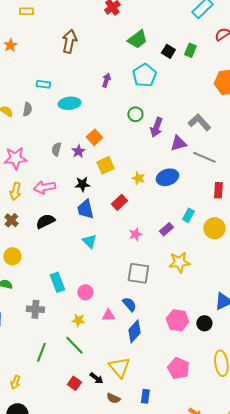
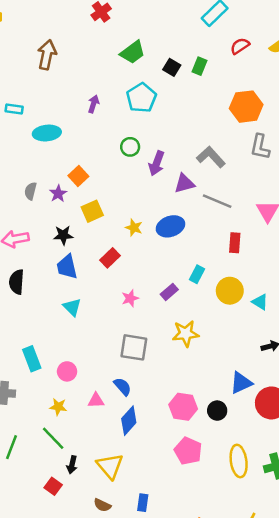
black semicircle: (45, 221) -> (17, 282), turned -60
pink pentagon: (178, 368) -> (188, 451), moved
black arrow: (96, 378) -> (72, 465), moved, turned 64

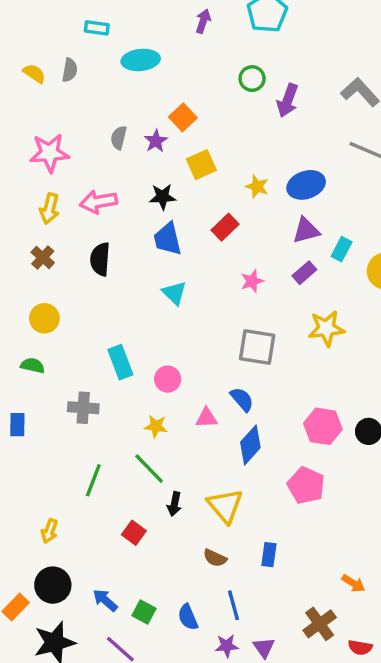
purple triangle: (184, 183) -> (306, 230), moved
pink pentagon: (188, 451) -> (306, 485), moved
red square: (53, 486) -> (134, 533), moved

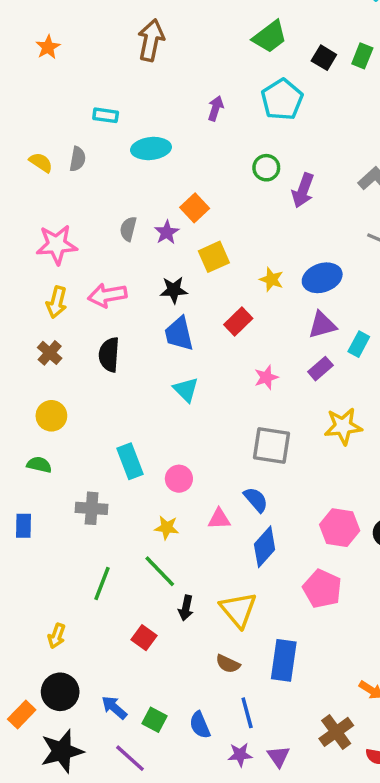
blue rectangle: (269, 555) -> (284, 660), size x1.6

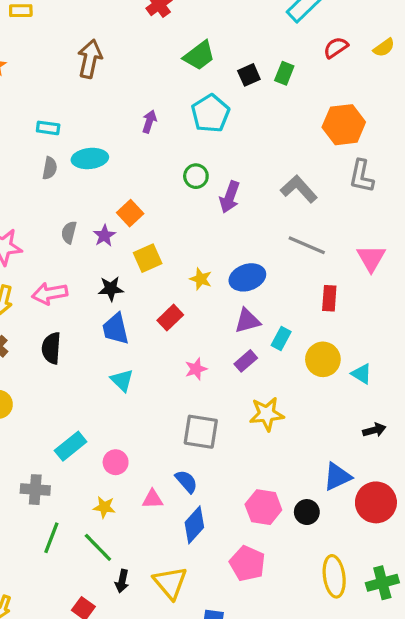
black square: (324, 58) -> (249, 75), turned 35
gray semicircle: (78, 159) -> (50, 168), moved
cyan rectangle: (130, 461) -> (71, 446), turned 72
green line: (102, 583) -> (51, 538), moved

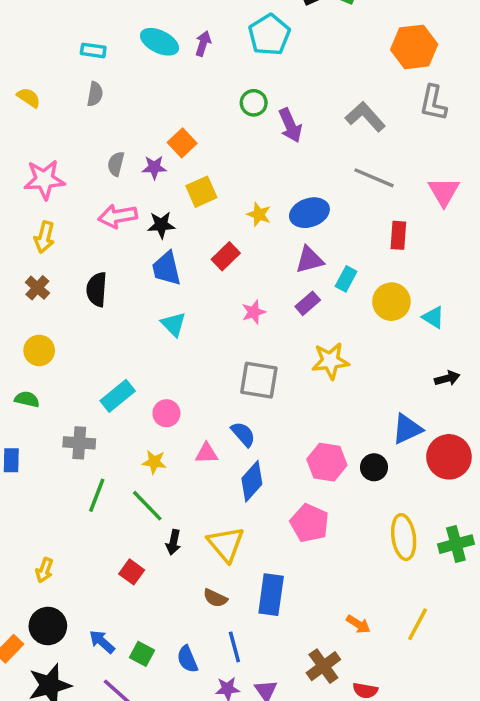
cyan ellipse: (90, 158) -> (159, 42), moved, turned 32
purple arrow: (230, 197) -> (290, 125), turned -44
purple star: (104, 236) -> (154, 167), turned 30
pink arrow: (50, 293) -> (118, 216), moved

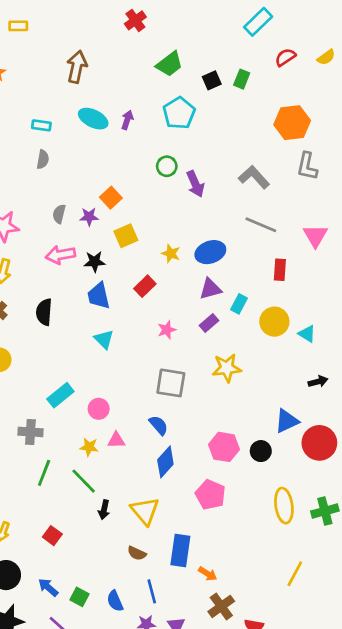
pink triangle: (207, 453) -> (116, 440), moved
red square: (132, 572) -> (52, 536), moved
orange arrow: (358, 624) -> (208, 574), moved

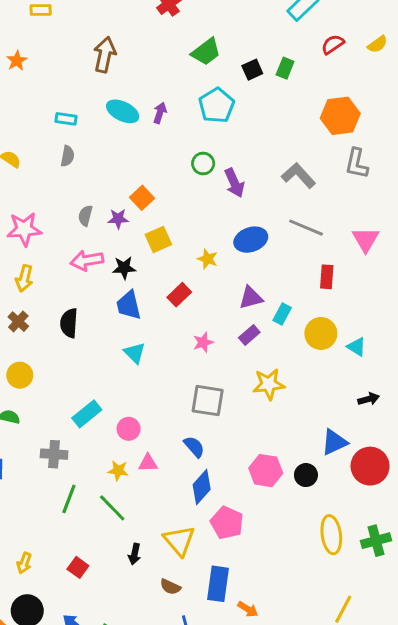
blue ellipse: (210, 252) -> (251, 240), moved
pink pentagon: (210, 495) -> (227, 523), moved
black arrow: (104, 510) -> (135, 554), moved

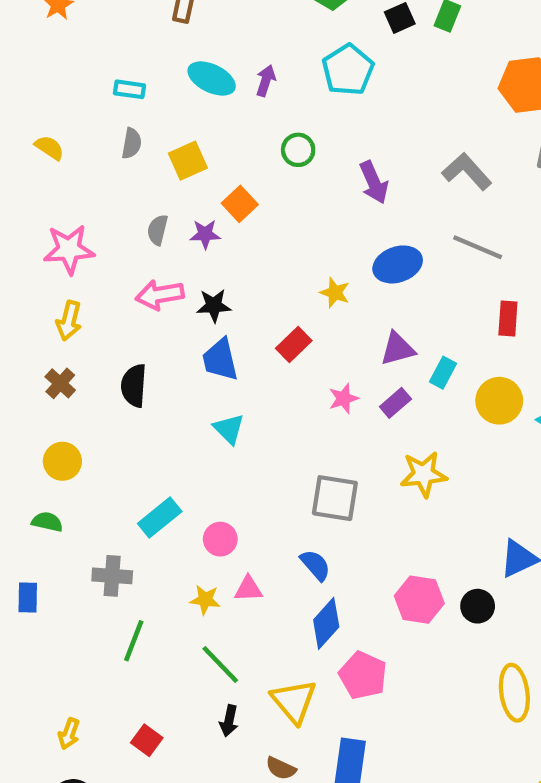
green circle: (203, 164) -> (298, 150), moved
yellow square: (158, 240) -> (188, 161), moved
pink star: (203, 342) -> (344, 399), moved
green line: (112, 508) -> (220, 665), moved

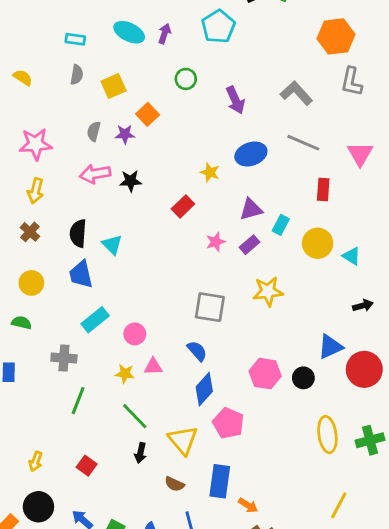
blue trapezoid: (220, 360) -> (81, 274), moved
cyan triangle: (229, 429) -> (112, 245), moved

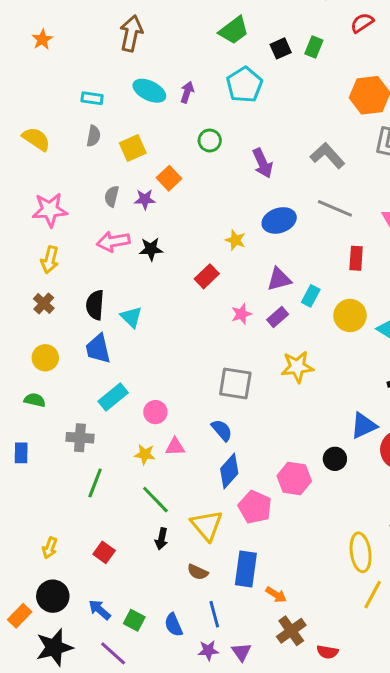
yellow semicircle: (23, 78) -> (36, 139), size x1.4
pink hexagon: (265, 374) -> (294, 478), moved
yellow ellipse: (327, 435) -> (361, 552), moved

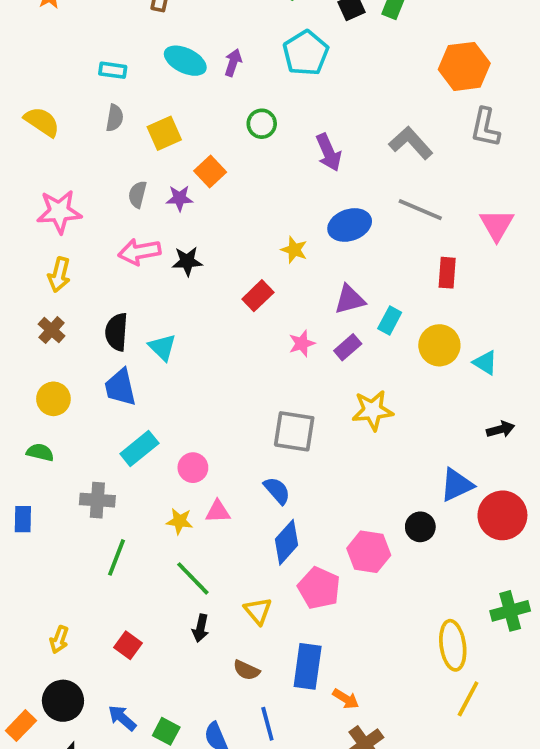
yellow triangle: (207, 525) -> (258, 611), size x0.7

